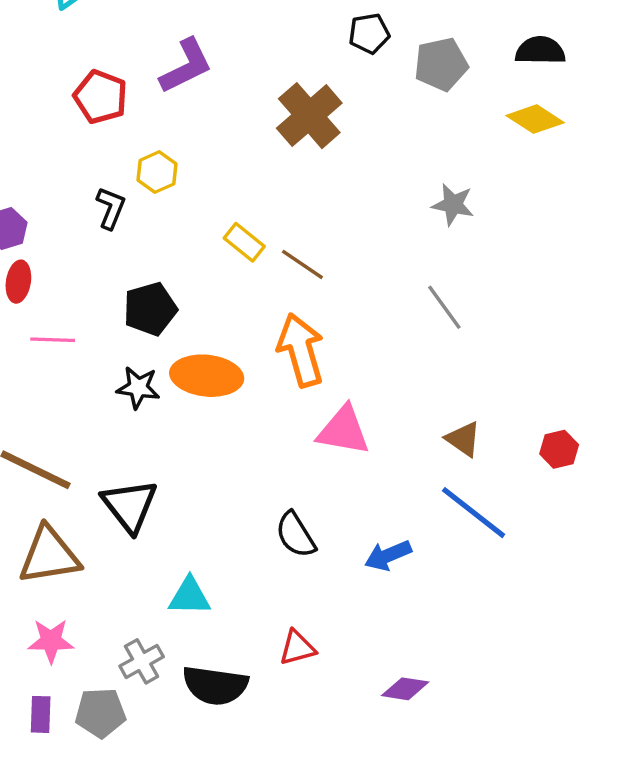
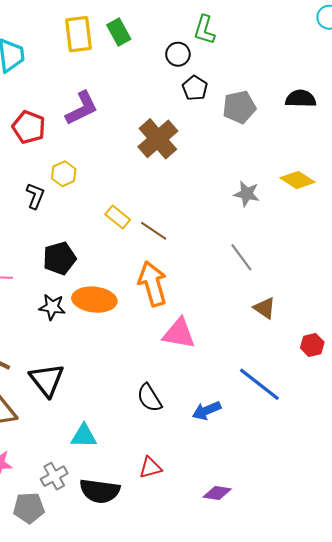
black pentagon: (369, 33) -> (195, 88), turned -30
yellow diamond: (535, 119) -> (297, 180), moved
brown triangle: (463, 439) -> (265, 308), moved

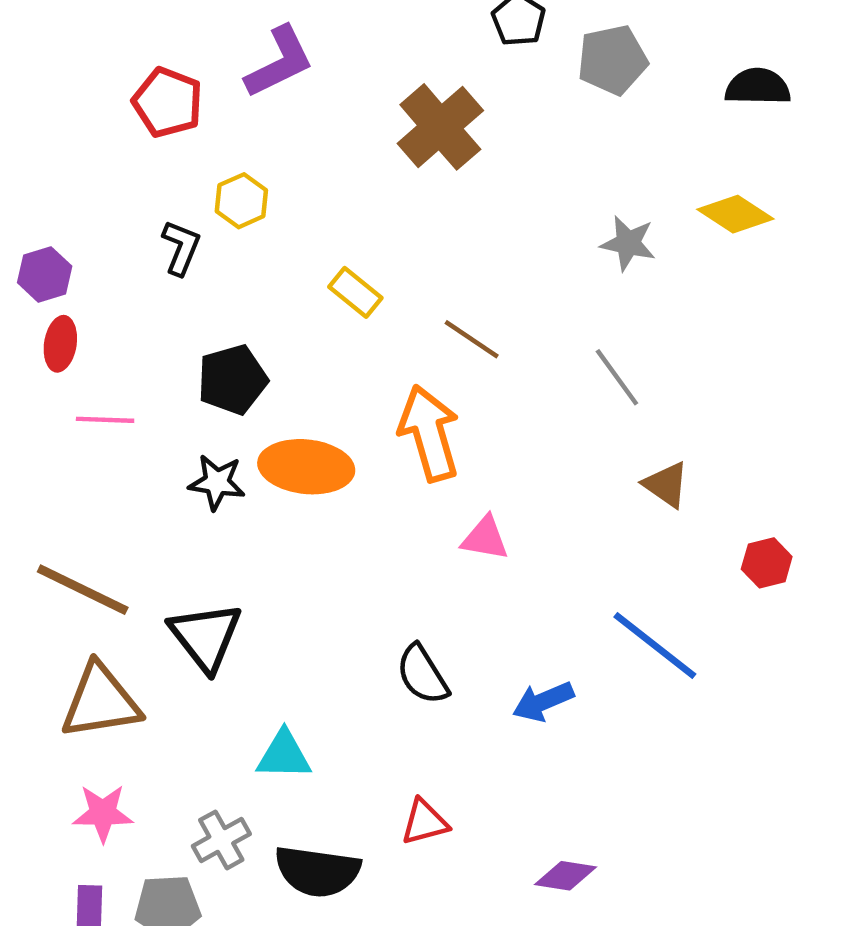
black semicircle: (301, 99) -> (758, 87), moved
brown line: (154, 231) -> (472, 339), moved
pink triangle: (179, 333) -> (485, 538), size x0.7

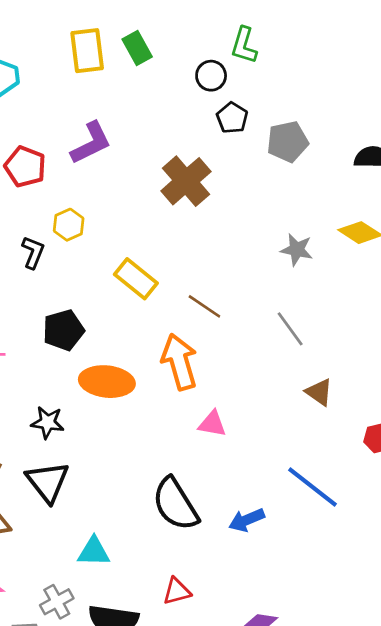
yellow rectangle: (355, 292) -> (136, 279), size x1.4
black star: (217, 482) -> (48, 422), moved
black semicircle: (422, 675) -> (175, 504), size x1.5

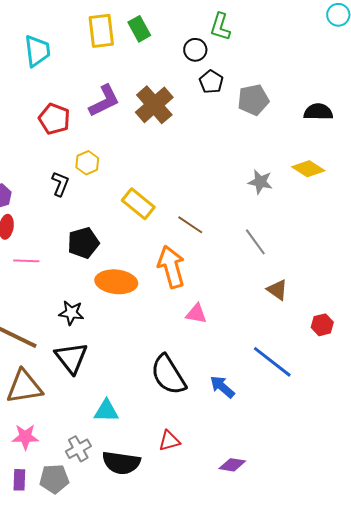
brown cross: (186, 181) -> (154, 105), moved
blue arrow: (247, 520) -> (222, 387), turned 64

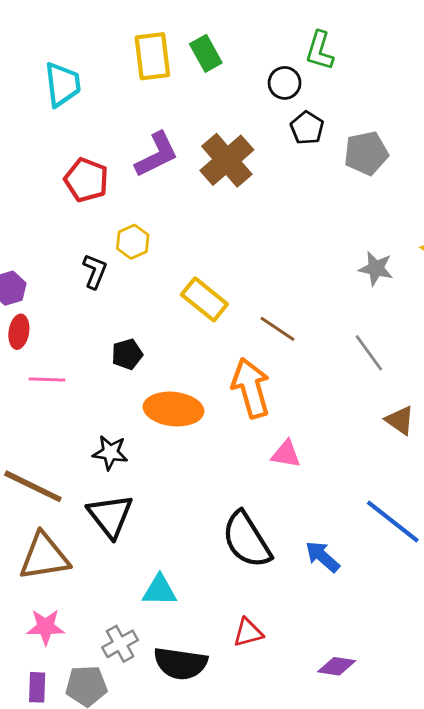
black pentagon: (83, 243) -> (127, 354), size x0.7

